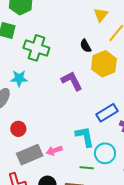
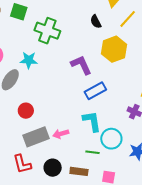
black semicircle: (86, 46) -> (96, 22), moved
blue rectangle: (107, 113) -> (95, 91), moved

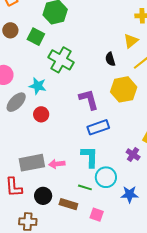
red circle: (26, 111) -> (41, 114), moved

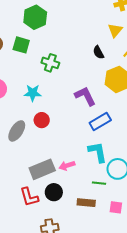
green cross: (61, 60) -> (50, 63), size x0.7
gray ellipse: (16, 102) -> (17, 131), moved
black circle: (43, 196) -> (54, 192), moved

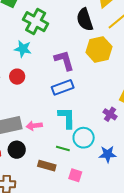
black semicircle: (98, 52) -> (85, 20), size x1.6
green cross: (50, 63) -> (36, 22), size x1.4
cyan star: (33, 93) -> (23, 49), moved
blue rectangle: (100, 122) -> (63, 87), moved

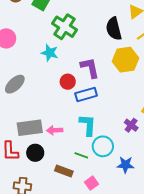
red circle: (17, 77) -> (68, 82), moved
pink square: (75, 175) -> (91, 183), turned 32

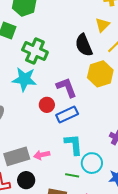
cyan star: (50, 53) -> (24, 79), size x1.4

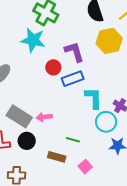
cyan L-shape: (74, 144) -> (93, 98), moved
gray rectangle: (17, 156) -> (19, 116), turned 45
cyan circle: (92, 163) -> (106, 122), moved

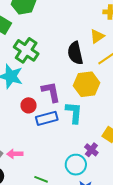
cyan L-shape: (93, 98) -> (74, 113), moved

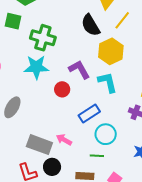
blue rectangle: (47, 118) -> (89, 113), moved
pink arrow: (15, 154) -> (64, 140), turned 49
cyan circle: (76, 165) -> (106, 134), moved

